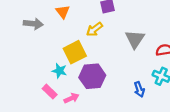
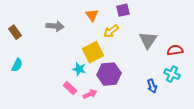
orange triangle: (63, 12) -> (92, 15), moved

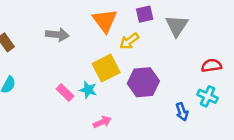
orange triangle: (92, 15) -> (105, 21), size x1.5
gray triangle: (148, 40) -> (177, 26), moved
purple hexagon: (109, 74) -> (143, 82), moved
pink rectangle: (70, 88) -> (65, 92), moved

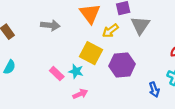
gray triangle: (177, 26) -> (140, 25), moved
yellow square: (106, 68) -> (91, 53), turned -35
pink arrow: (102, 122) -> (80, 94), moved

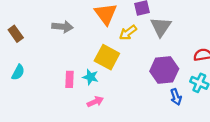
purple hexagon: (122, 65) -> (164, 70), moved
pink rectangle: (57, 74) -> (70, 79), turned 48

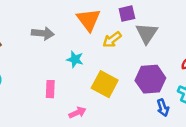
yellow square: (107, 57) -> (105, 84), moved
cyan star: (91, 77) -> (75, 59), moved

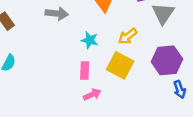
yellow arrow: (112, 40) -> (128, 36), moved
pink rectangle: (50, 89) -> (85, 70), moved

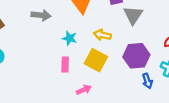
yellow arrow: (128, 36) -> (102, 35), turned 49
pink arrow: (92, 95) -> (84, 90), moved

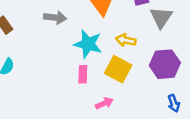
cyan star: (70, 38) -> (88, 44), size x1.6
blue arrow: (147, 81) -> (174, 103), moved

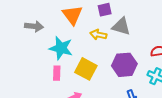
gray triangle: (161, 17) -> (121, 26), turned -48
yellow arrow: (126, 40) -> (98, 35), moved

